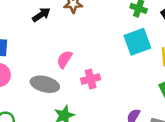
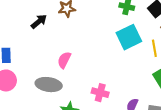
pink cross: (91, 79) -> (100, 93), moved, turned 35

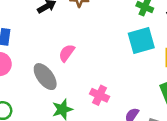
gray ellipse: (49, 85) -> (45, 77), turned 35

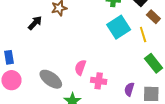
pink semicircle: (67, 53) -> (80, 67), moved

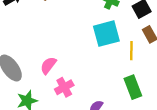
pink cross: (99, 81) -> (64, 87), turned 35

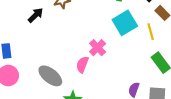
pink cross: (64, 87) -> (98, 48), moved

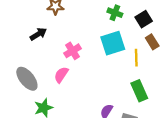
black arrow: (36, 15) -> (38, 34), moved
pink cross: (98, 48) -> (73, 51), moved

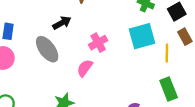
gray ellipse: (27, 79) -> (47, 49), moved

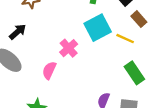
pink cross: (98, 43) -> (69, 48), moved
yellow line: (167, 53) -> (125, 39), turned -54

